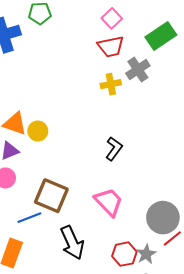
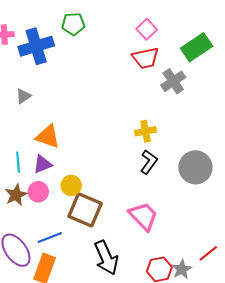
yellow cross: (111, 84) -> (146, 131), moved
yellow circle: (38, 131) -> (71, 185), moved
blue line: (29, 218) -> (50, 237), moved
gray circle: (163, 218) -> (195, 167), moved

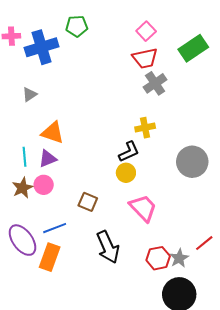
gray cross: (173, 81) -> (155, 83), moved
black L-shape: (149, 162) -> (129, 152), moved, turned 30
yellow circle: (71, 185) -> (126, 173), moved
brown square: (85, 210) -> (88, 202), size x0.6

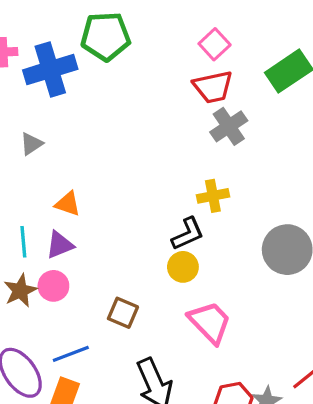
green pentagon: (77, 26) -> (106, 36), size x1.4
orange triangle: (53, 133) -> (68, 204), size x0.7

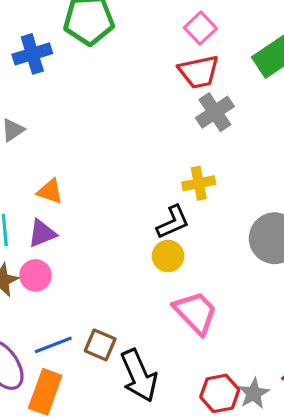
blue cross: (50, 70) -> (32, 54), size x0.7
brown square: (123, 313) -> (100, 345), moved

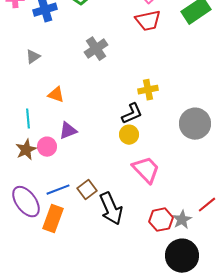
gray cross: (215, 112) -> (96, 49), moved
purple triangle: (42, 233) -> (68, 131), moved
brown square: (100, 345) -> (87, 190), turned 30

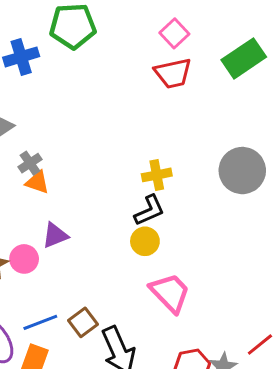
gray cross: (96, 49) -> (30, 163), moved, size x0.7
yellow cross: (148, 90) -> (157, 175), moved
gray circle: (195, 124) -> (242, 171), moved

